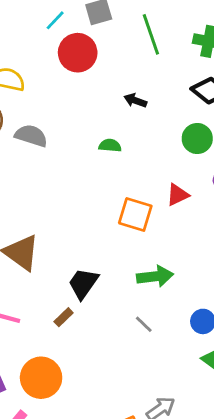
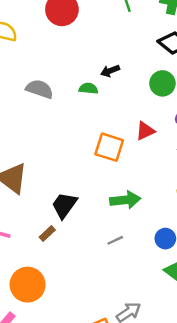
black arrow: (135, 101) -> (110, 71), moved, turned -42
gray semicircle: (31, 136) -> (39, 89), moved
gray line: (144, 324) -> (115, 240), turned -70

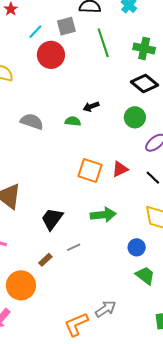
red triangle: (145, 131) -> (120, 169), moved
brown rectangle: (47, 234) -> (45, 260), moved
gray line: (115, 240) -> (74, 247), moved

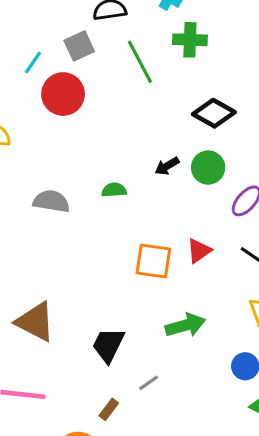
green cross: (144, 48) -> (190, 40), moved
black arrow: (91, 107) -> (167, 166), moved

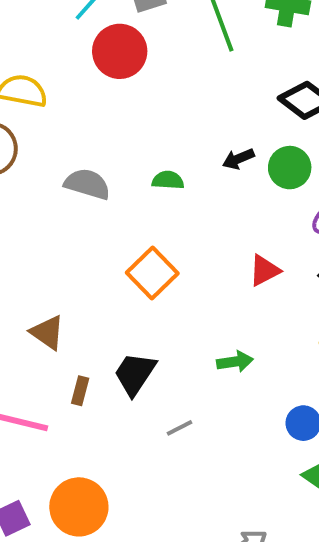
orange square: (153, 261) -> (152, 273), moved, turned 30
brown triangle: (35, 322) -> (47, 332), size x0.7
green arrow: (185, 325) -> (235, 362), size x0.7
brown rectangle: (109, 409) -> (80, 391), moved, turned -30

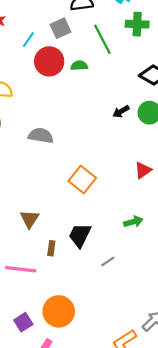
green semicircle: (168, 180) -> (79, 66), moved
brown triangle: (47, 332) -> (29, 219), turned 36

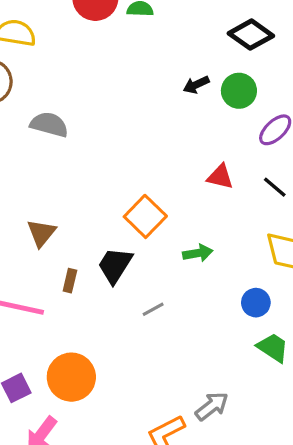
gray semicircle: (41, 136) -> (49, 125), moved
red triangle: (143, 170) -> (220, 177), turned 42
orange square: (82, 179) -> (145, 216), moved

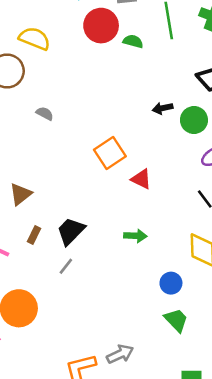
gray semicircle: (49, 125) -> (45, 113), size x0.6
red triangle: (220, 177) -> (141, 179), moved
orange square: (145, 216) -> (110, 153), moved
gray line: (153, 309) -> (66, 266), moved, turned -36

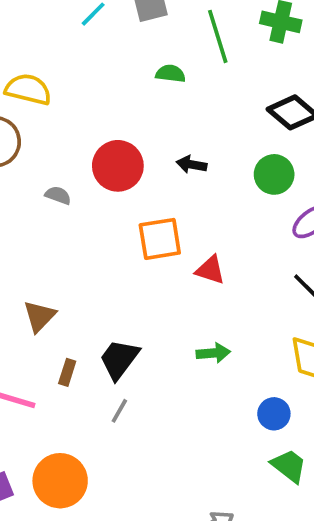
red circle: (101, 26) -> (118, 166), moved
black arrow: (163, 108) -> (192, 164), moved, turned 30
orange square: (110, 153) -> (160, 239), turned 32

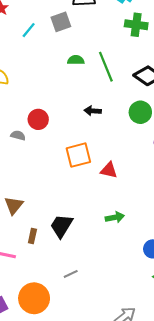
green line: (218, 36) -> (106, 67), moved
red circle: (118, 166) -> (38, 119), moved, size x0.7
gray line: (119, 411) -> (71, 274), moved, turned 40

